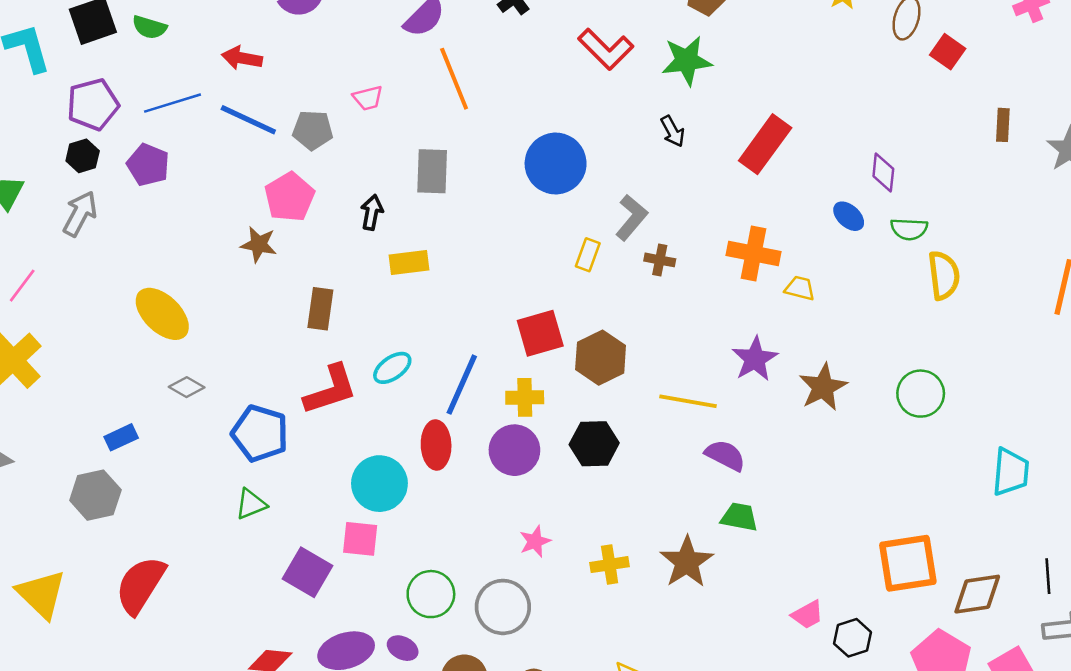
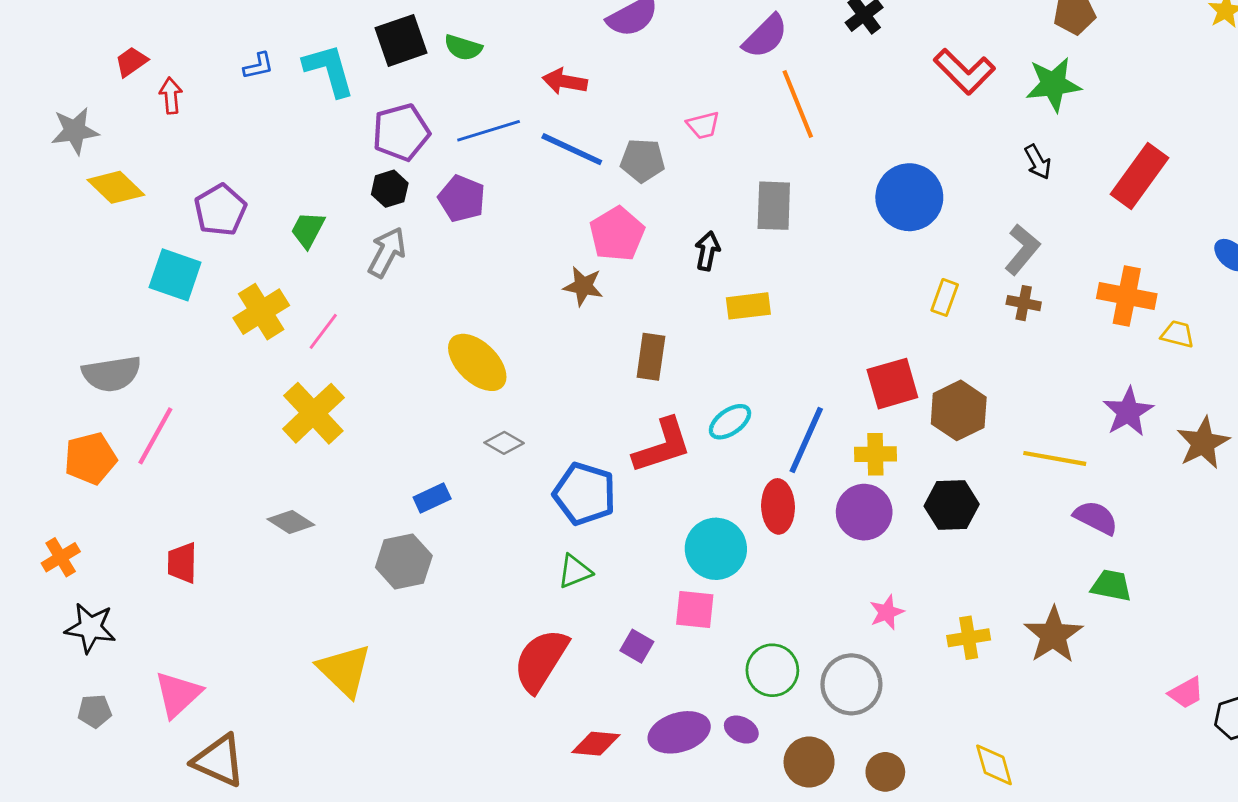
gray L-shape: (631, 217) -> (1022, 249), moved
purple square: (307, 572) -> (637, 646), size x0.6
red semicircle: (140, 585) -> (541, 660), moved

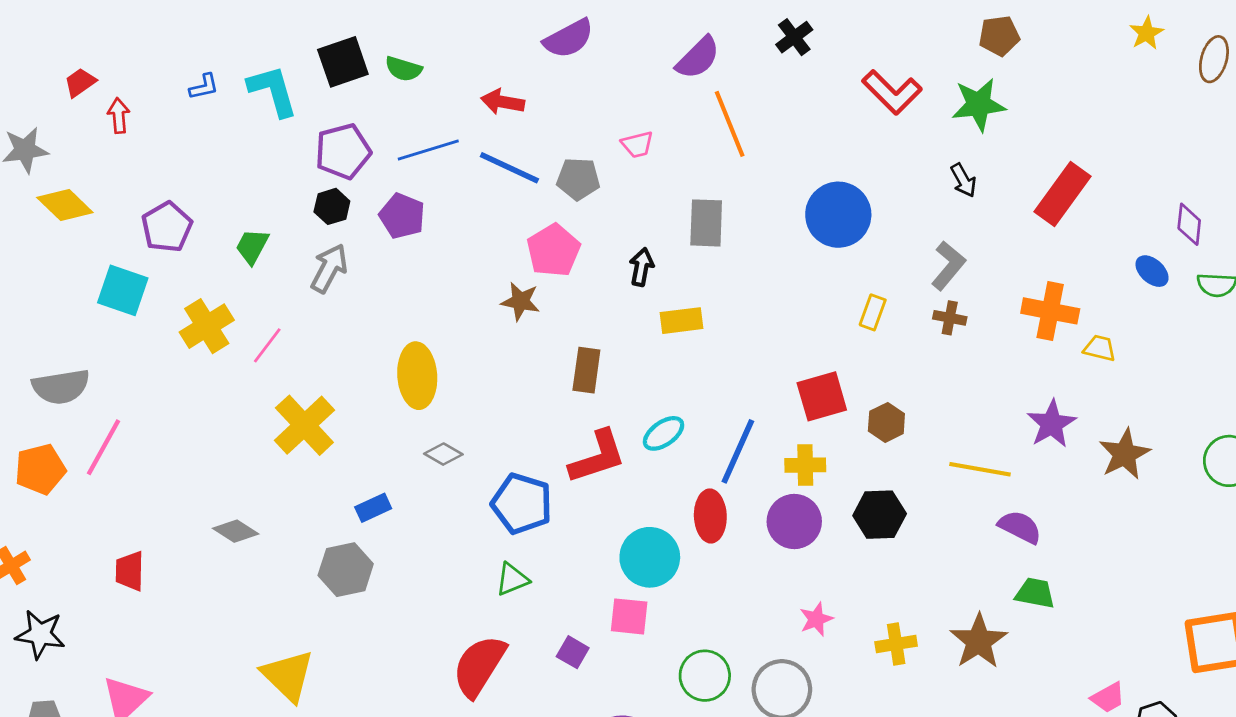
yellow ellipse: (477, 362) -> (417, 376), turned 42
brown hexagon: (959, 410) -> (886, 422), size x0.7
yellow cross: (313, 413) -> (304, 425), moved

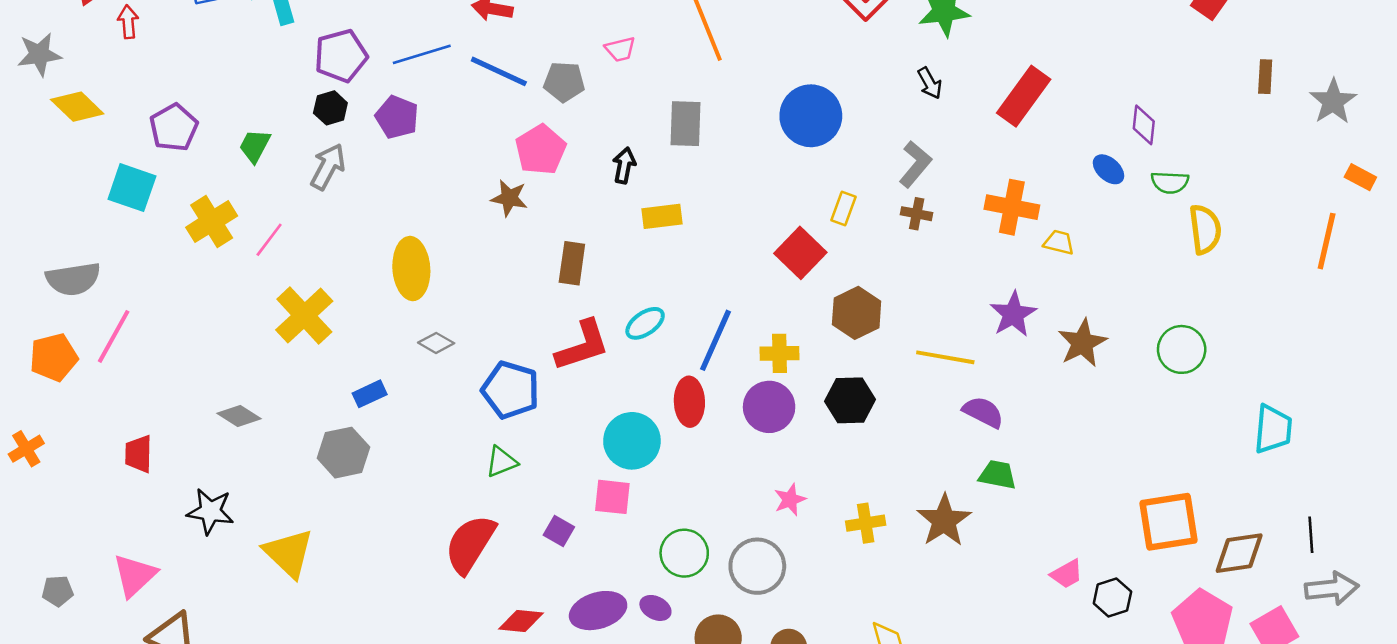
red square: (822, 396) -> (800, 253), moved, turned -30
brown hexagon: (886, 422) -> (857, 313), size x1.4
black star: (40, 634) -> (210, 511), moved

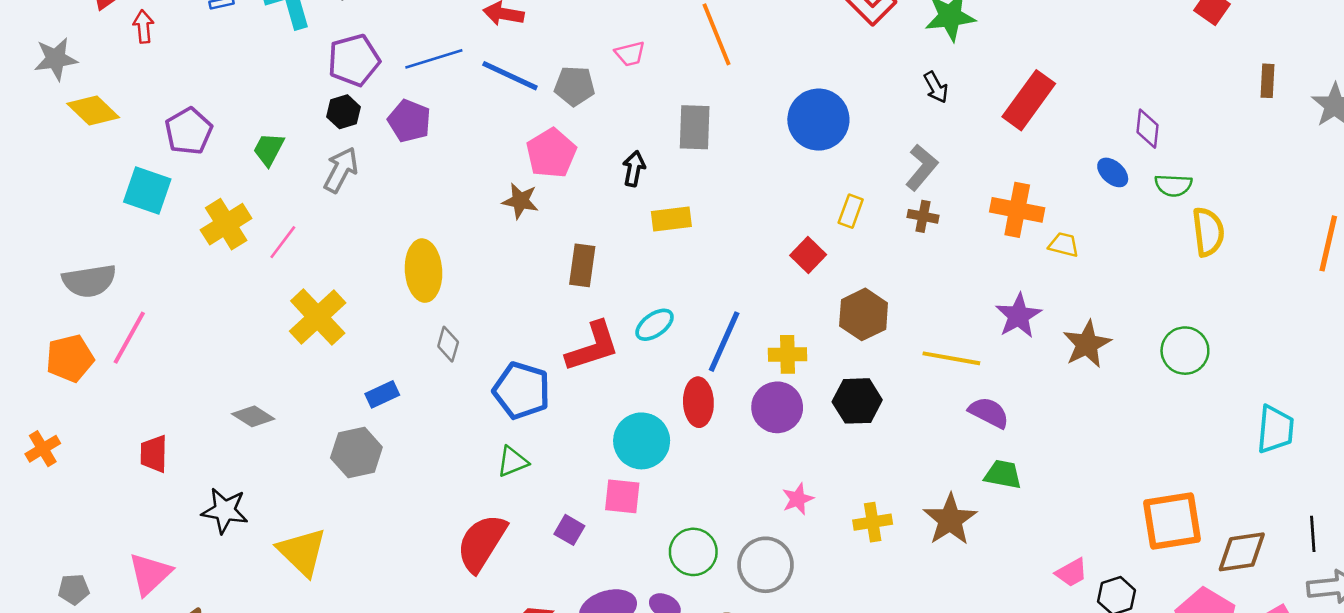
red square: (800, 253) -> (808, 255), size x0.7
gray diamond: (436, 343) -> (448, 344), turned 76

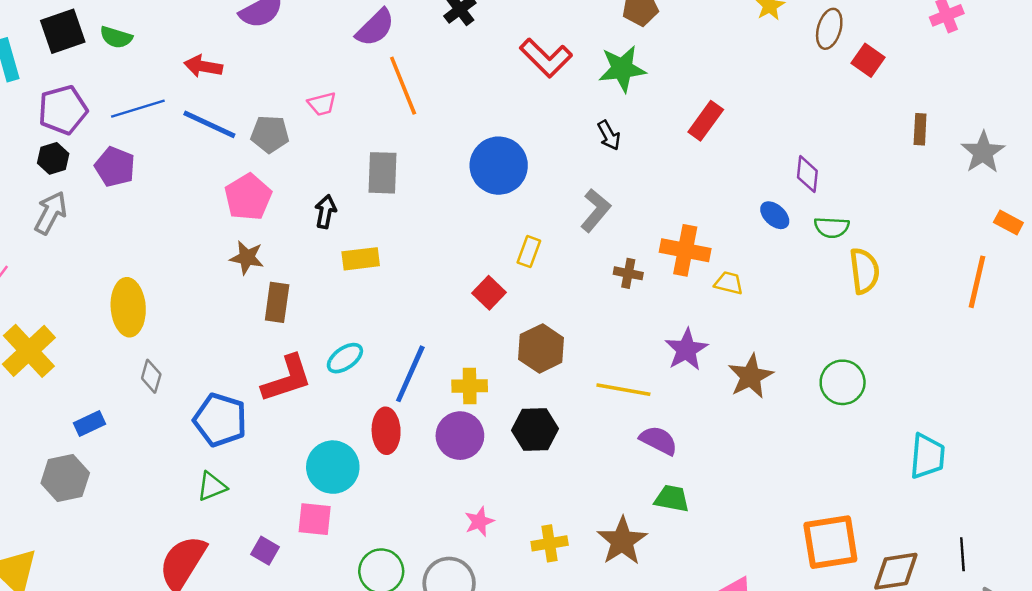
red rectangle: (1029, 100) -> (706, 121), moved, size x0.7
brown star: (520, 201) -> (247, 258), moved
brown cross: (923, 216) -> (628, 273), moved

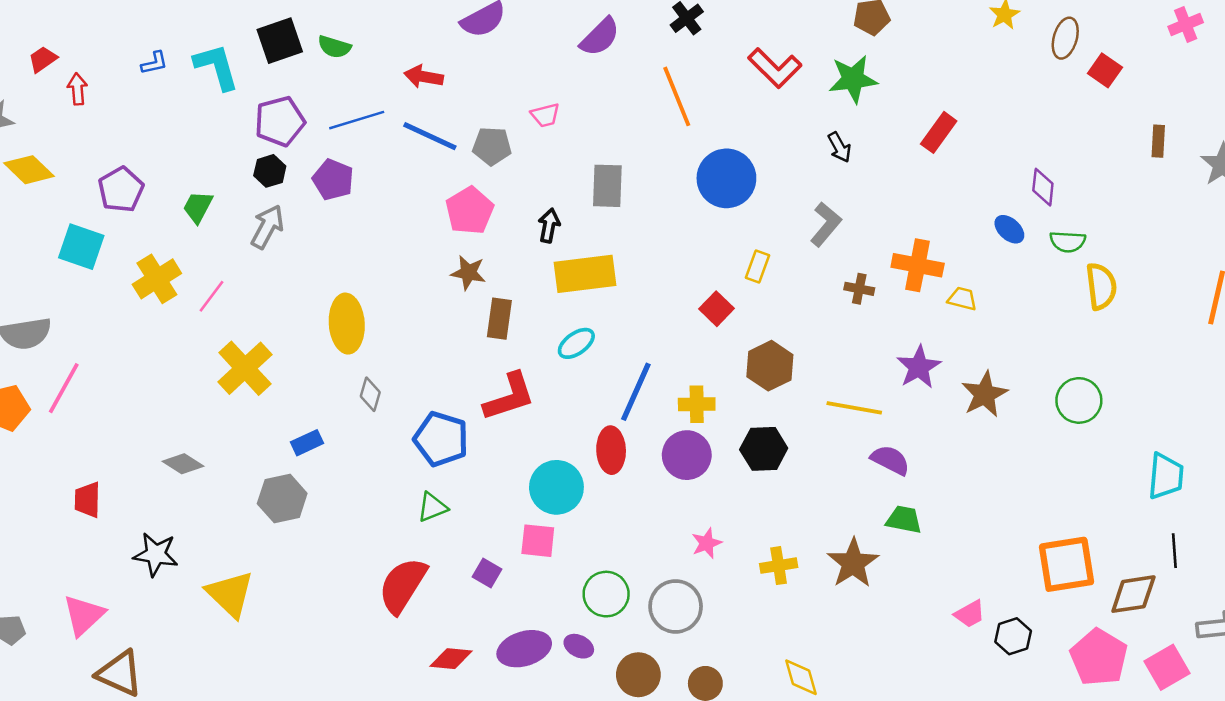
orange line: (403, 86) -> (677, 96), moved
yellow rectangle: (361, 259) -> (585, 274), size x1.6
cyan ellipse: (345, 358) -> (576, 343), moved
black line: (962, 554) -> (1174, 551), moved

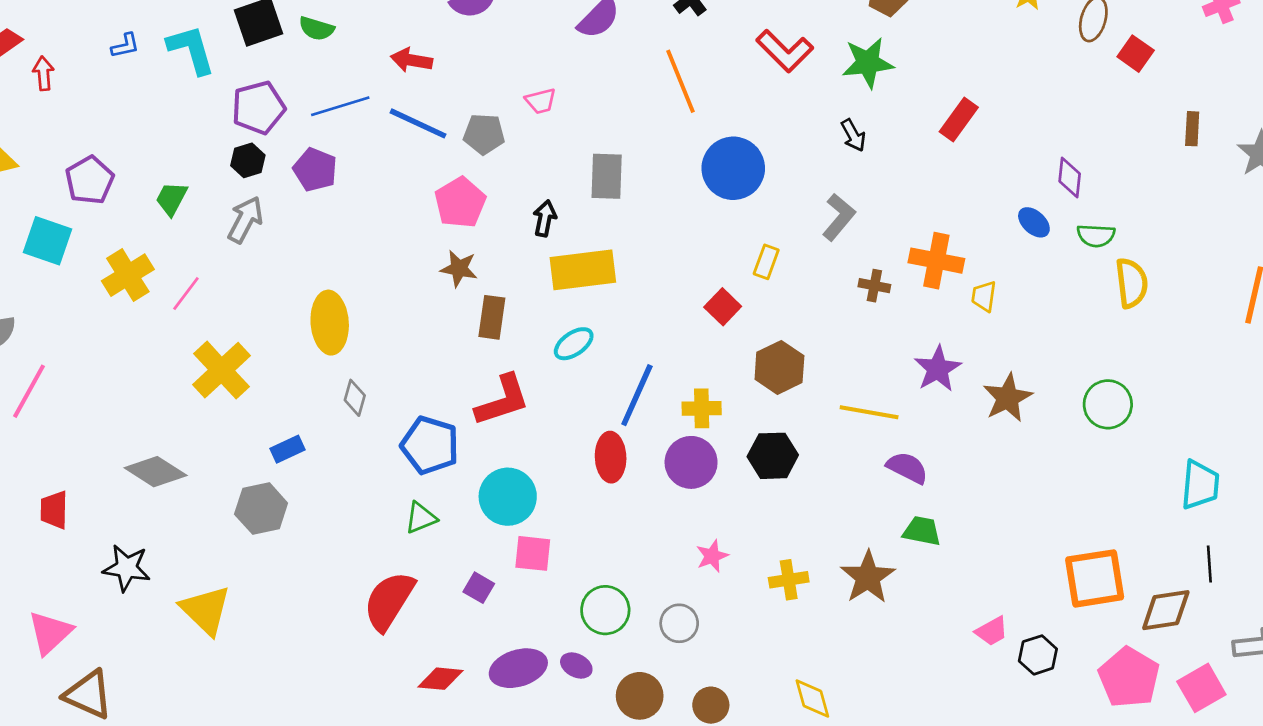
yellow trapezoid: (962, 299) -> (984, 296), turned -96
gray diamond: (183, 464) -> (156, 472), size x1.4
cyan circle: (556, 487) -> (508, 497), moved
gray circle: (676, 606) -> (679, 623), size x0.7

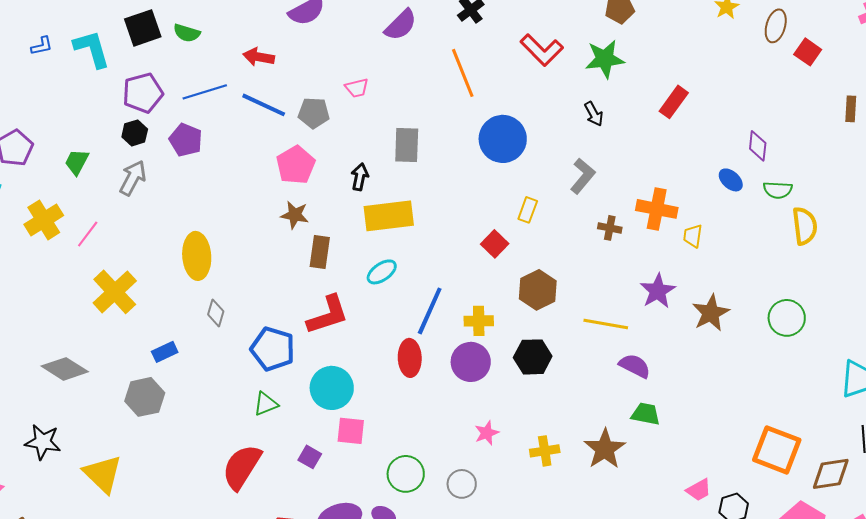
orange square: (1095, 578) -> (777, 450), turned 30

